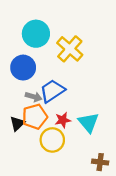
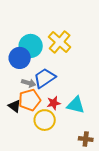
cyan circle: (36, 34) -> (31, 46), moved
cyan triangle: (88, 122) -> (76, 105), turned -36
black triangle: (17, 124) -> (15, 106), turned -40

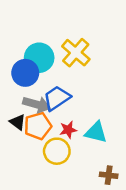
gray arrow: (29, 83) -> (37, 104), size x1.5
black triangle: (15, 106) -> (18, 122), moved

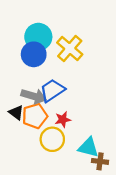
cyan circle: (39, 58) -> (38, 37), moved
blue circle: (25, 73) -> (34, 54), moved
cyan triangle: (96, 132) -> (88, 147), moved

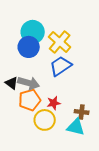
blue trapezoid: (52, 90) -> (61, 66), moved
black triangle: (16, 113) -> (12, 83), moved
brown cross: (100, 161) -> (82, 112), moved

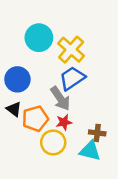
blue circle: (29, 47) -> (17, 79), moved
black triangle: (12, 83) -> (14, 109), moved
gray arrow: (29, 83) -> (60, 98), moved, turned 40

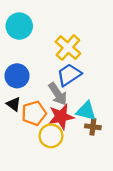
cyan circle: (39, 38) -> (19, 26), moved
red star: (64, 122) -> (61, 117), size x1.6
cyan triangle: (90, 151) -> (86, 111), moved

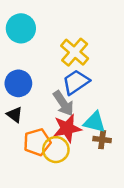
orange pentagon: (34, 113) -> (37, 142), moved

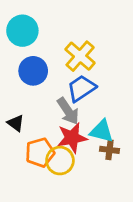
blue circle: (18, 83) -> (33, 71), moved

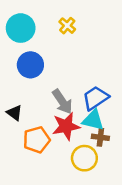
yellow cross: (80, 56) -> (67, 26), moved, size x0.6
blue trapezoid: (81, 88) -> (95, 98), moved
yellow circle: (60, 161) -> (84, 158), moved

